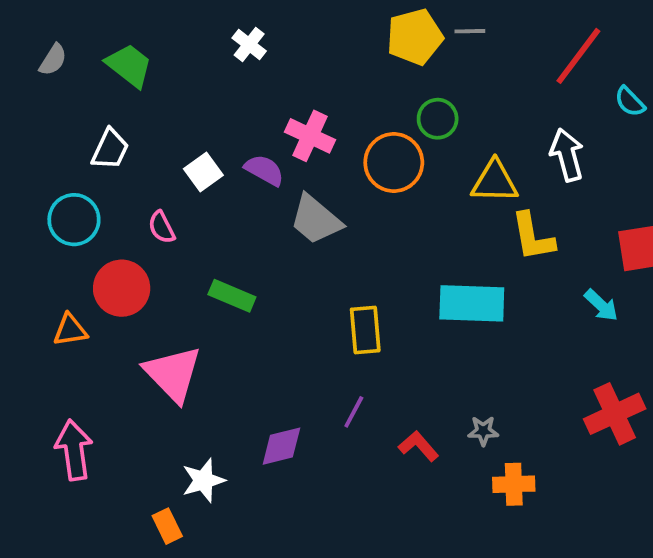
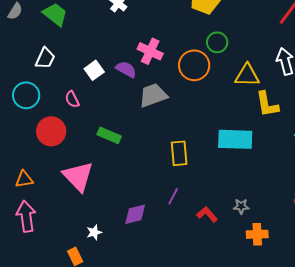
gray trapezoid: (316, 220) -> (153, 95), turned 120
orange triangle: (70, 330) -> (24, 179), moved
white star: (203, 480) -> (94, 232), size x0.7

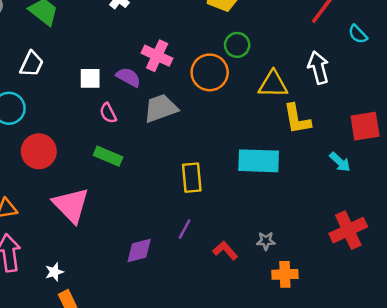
white square: (94, 70) -> (90, 78), turned 36
pink semicircle: (72, 99) -> (108, 113), moved
white star: (94, 232) -> (54, 272), moved

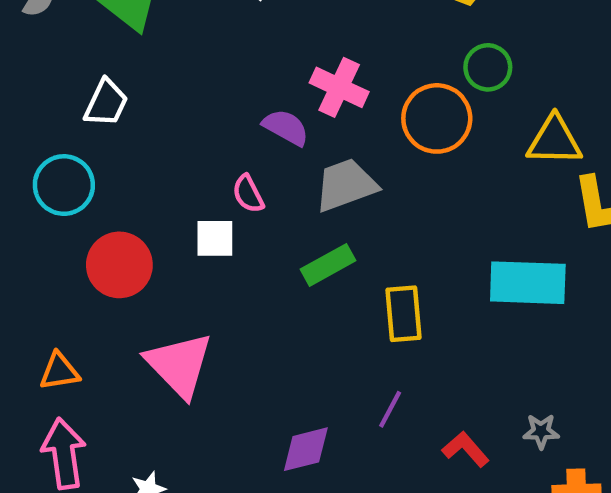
white square: (90, 78) -> (215, 238), moved
green rectangle: (108, 156) -> (328, 265), moved, turned -52

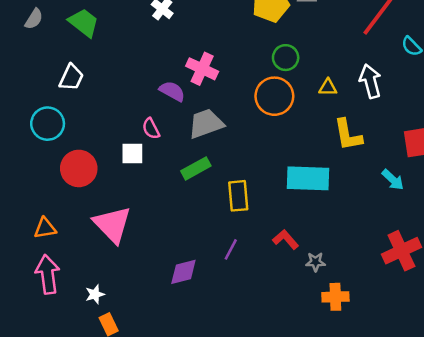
orange circle: (437, 118) -> (274, 96), moved
yellow triangle: (554, 141) -> (328, 87), moved, size x0.6
red L-shape: (466, 449) -> (286, 239), moved

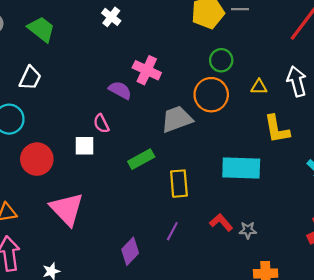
gray trapezoid: (206, 124) -> (177, 119), moved
gray star: (315, 262) -> (248, 230), moved
purple diamond: (183, 272) -> (130, 251), turned -32

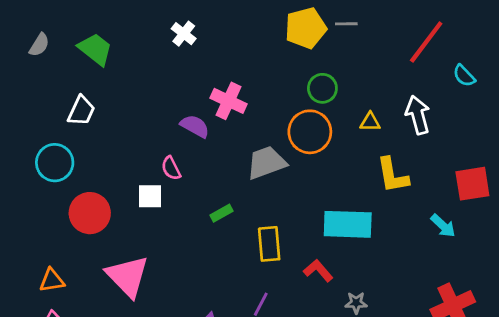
green rectangle: (141, 159) -> (222, 213), size x0.7
red L-shape: (221, 222) -> (318, 271), moved

